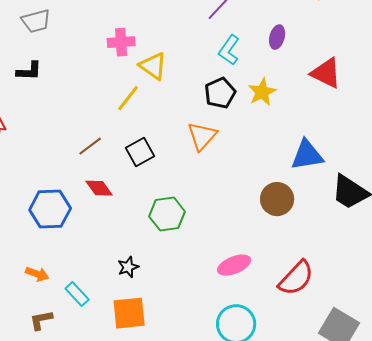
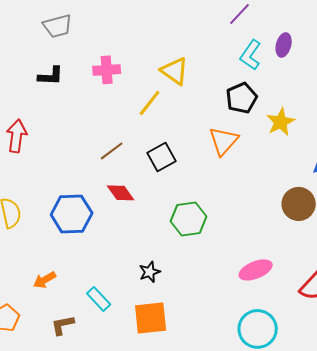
purple ellipse: (277, 37) -> (284, 45), moved
pink cross: (121, 42) -> (107, 70), moved
yellow star: (262, 92) -> (281, 122), moved
orange arrow: (37, 274) -> (45, 280), moved, turned 130

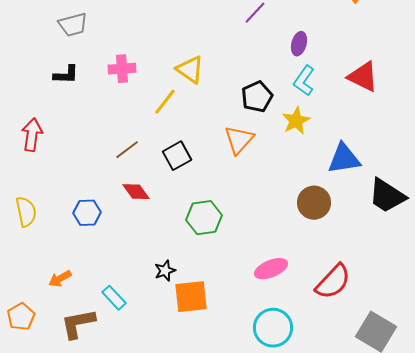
cyan L-shape: (251, 55) -> (304, 81), moved
blue hexagon: (72, 214) -> (87, 213), size x0.7
orange square: (151, 318) -> (191, 297), moved
brown L-shape: (63, 325) -> (78, 324), size x1.5

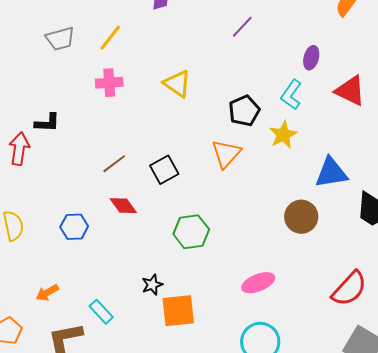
purple ellipse: (299, 44) -> (311, 58), moved
black L-shape: (66, 75) -> (47, 123), moved
yellow line: (165, 102) -> (110, 38), moved
red semicircle: (333, 282) -> (349, 289), moved

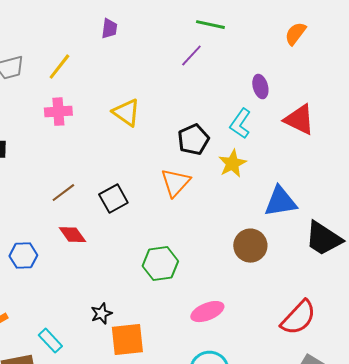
purple ellipse: (311, 58) -> (260, 87), turned -30
green hexagon: (191, 232) -> (160, 264), moved

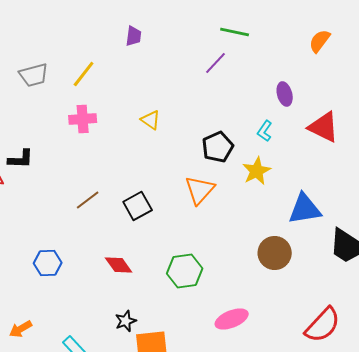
yellow triangle: (126, 113) -> (151, 120), size x0.7
cyan L-shape: (240, 124) -> (265, 131), size x0.7
red diamond: (72, 235) -> (119, 265), moved

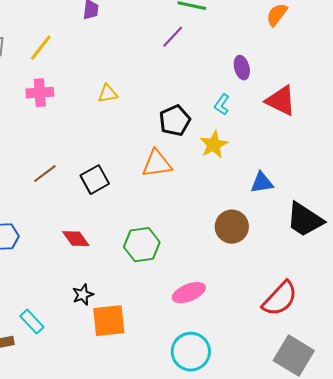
yellow triangle: (151, 120) -> (108, 94), turned -45
orange triangle: (200, 190) -> (157, 164), turned 40
blue triangle: (305, 209) -> (262, 183), size x0.7

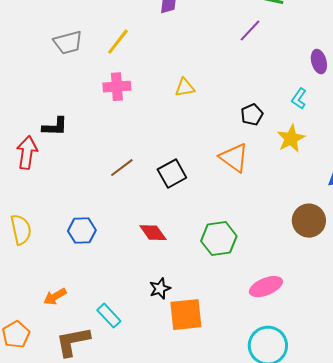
black pentagon: (175, 121) -> (252, 115), size x0.7
orange triangle: (157, 164) -> (234, 158), turned 44

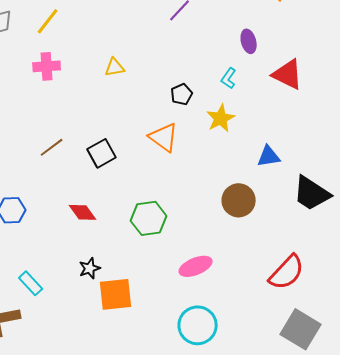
cyan rectangle: (109, 316) -> (31, 283), moved

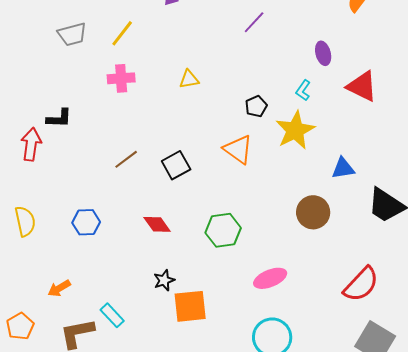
yellow star: (221, 118) -> (295, 130), size x1.4
cyan rectangle: (31, 283) -> (112, 315), moved

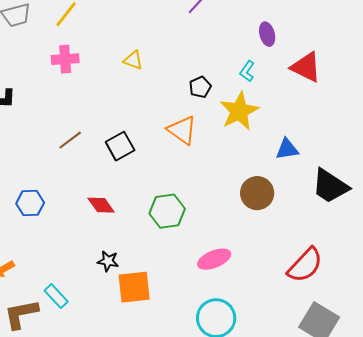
yellow triangle: (189, 79) -> (133, 60), turned 30
black star: (164, 280) -> (108, 261), turned 30

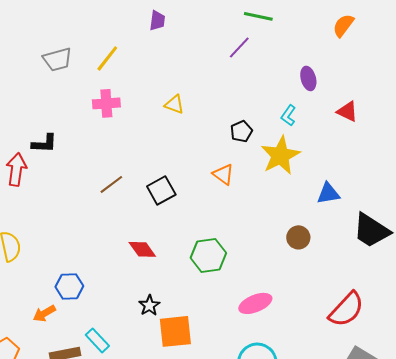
red triangle: (306, 67) -> (347, 111), size x0.7
orange triangle: (182, 130) -> (223, 174), size x0.7
brown circle: (257, 193) -> (298, 237), size x0.7
blue hexagon: (30, 203) -> (69, 286), moved
black star: (108, 261) -> (149, 305), turned 30

